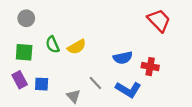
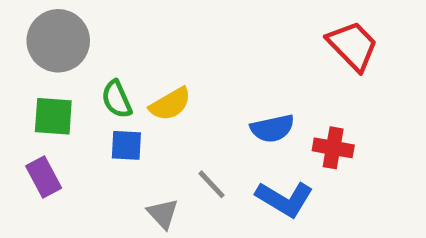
gray circle: (26, 18) -> (58, 41), size x1.6
blue square: (42, 84) -> (126, 145), moved

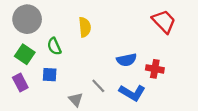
yellow semicircle: (170, 104) -> (85, 27), moved, turned -66
green square: (53, 116) -> (25, 54), turned 30
blue square: (126, 145) -> (50, 75), moved

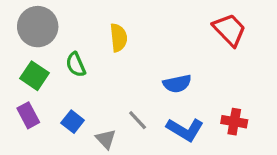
red cross: (155, 69) -> (234, 122), moved
blue square: (50, 75) -> (73, 122), moved, turned 35

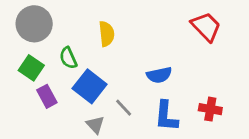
purple rectangle: (28, 115) -> (47, 96), moved
blue square: (73, 122) -> (90, 86), moved, size x1.6
blue L-shape: (185, 130) -> (166, 116), turned 64

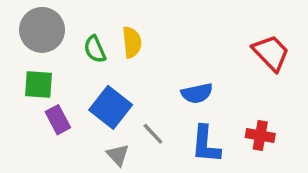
red trapezoid: (206, 27) -> (271, 53), moved
green semicircle: (68, 58) -> (95, 49), moved
green square: (31, 68) -> (39, 84), turned -30

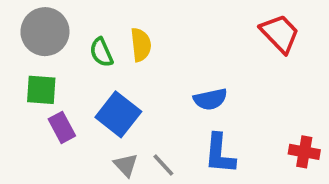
red trapezoid: (271, 53) -> (280, 33), moved
gray line: (153, 134) -> (163, 165), moved
red cross: (260, 136) -> (304, 152), moved

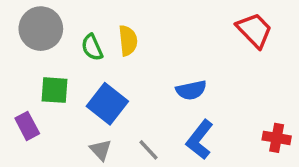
green square: (41, 90) -> (54, 90), moved
purple rectangle: (62, 127) -> (27, 126), moved
blue L-shape: (220, 154) -> (200, 140), turned 33
gray triangle: (126, 165) -> (101, 150), moved

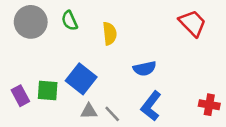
yellow semicircle: (128, 41) -> (110, 34), moved
green semicircle: (92, 47) -> (70, 21), moved
green square: (54, 90) -> (48, 90), moved
gray triangle: (101, 150) -> (89, 111), moved, turned -48

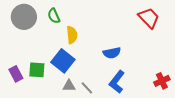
yellow semicircle: (110, 34) -> (72, 35), moved
red cross: (209, 105) -> (162, 81), turned -35

